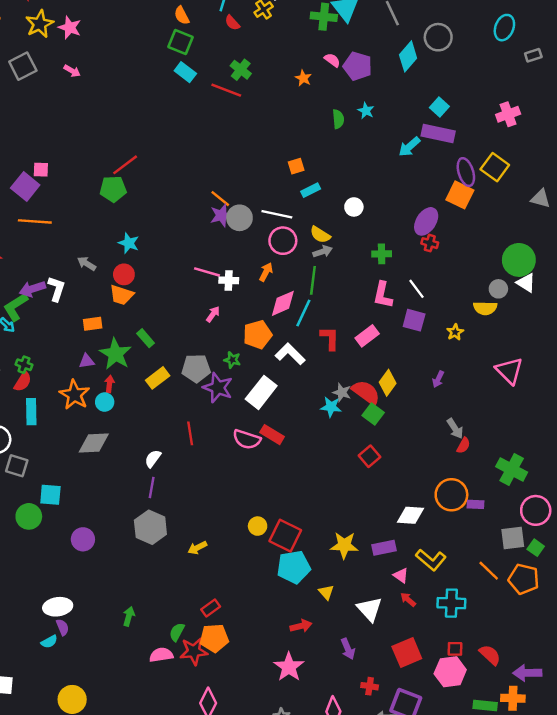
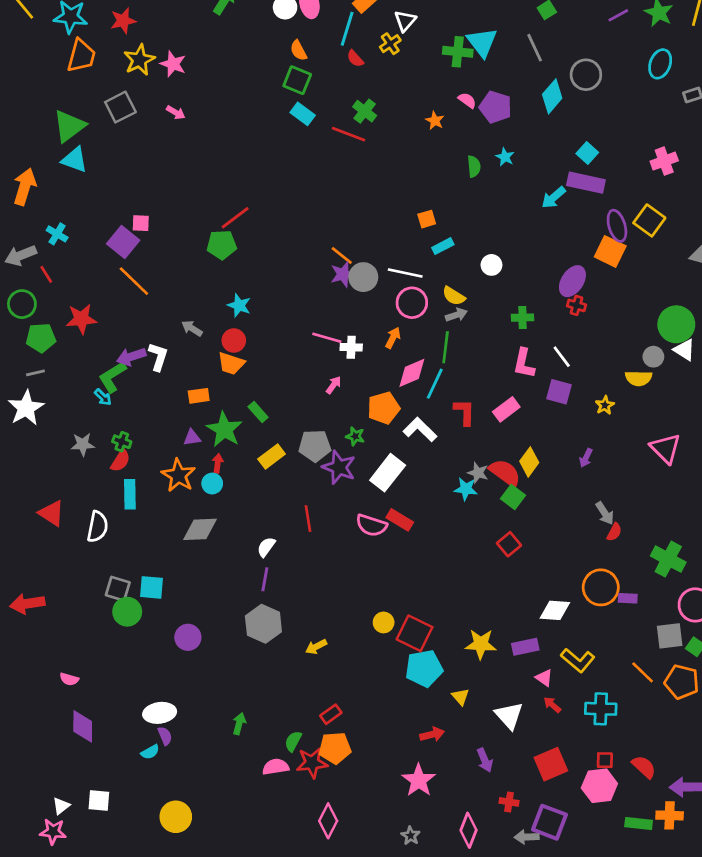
orange line: (35, 221) -> (134, 281), turned 40
gray square: (17, 466) -> (118, 589), moved

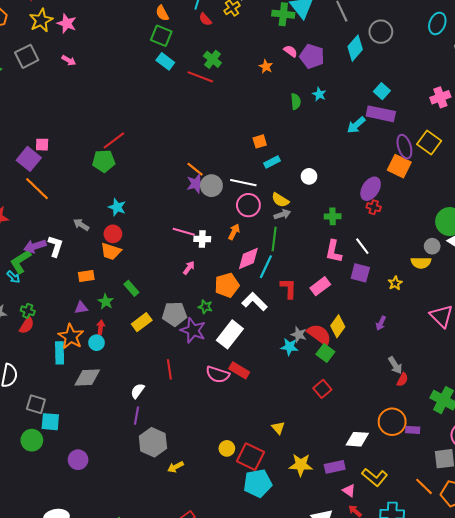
green star: (224, 430) -> (106, 302), size x0.6
cyan rectangle: (130, 494) -> (60, 353), moved
gray square: (118, 589) -> (36, 404), moved
gray hexagon: (263, 624) -> (153, 442), moved
yellow triangle: (460, 697) -> (278, 428), moved

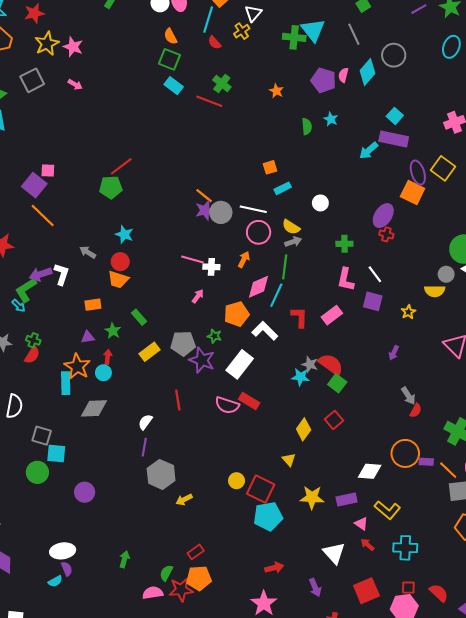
pink semicircle: (291, 51) -> (343, 75), moved, turned -112
yellow diamond: (338, 326) -> (304, 429), moved
orange line: (424, 486) -> (448, 470), moved

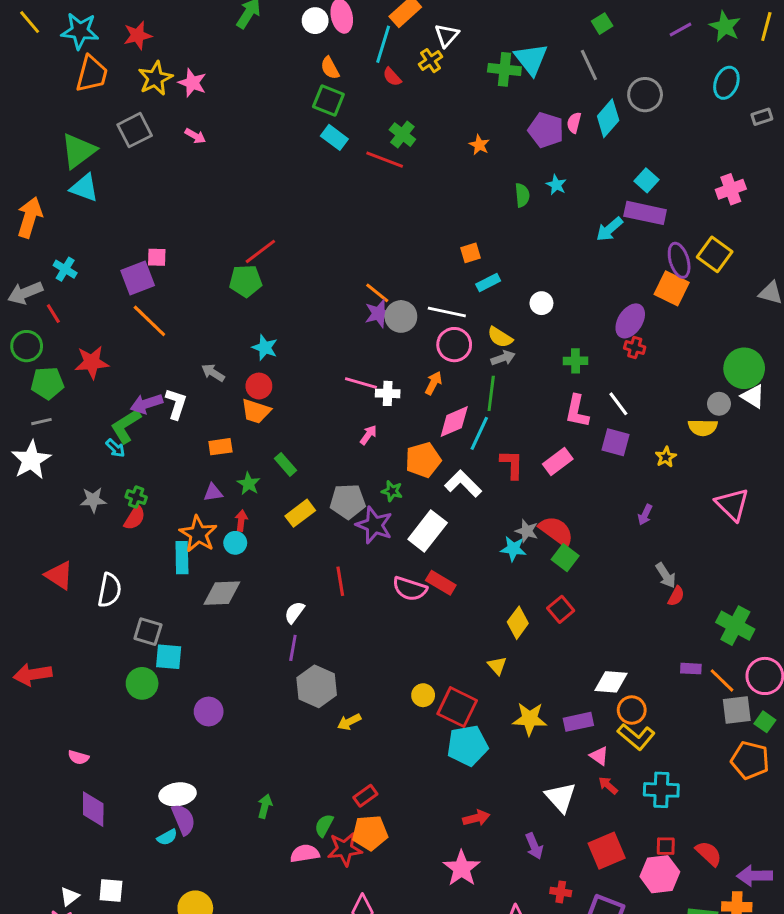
purple square: (34, 185) -> (138, 278), turned 30
orange circle: (405, 453) -> (632, 710), moved, size x0.7
purple semicircle: (67, 569) -> (183, 819), size x1.5

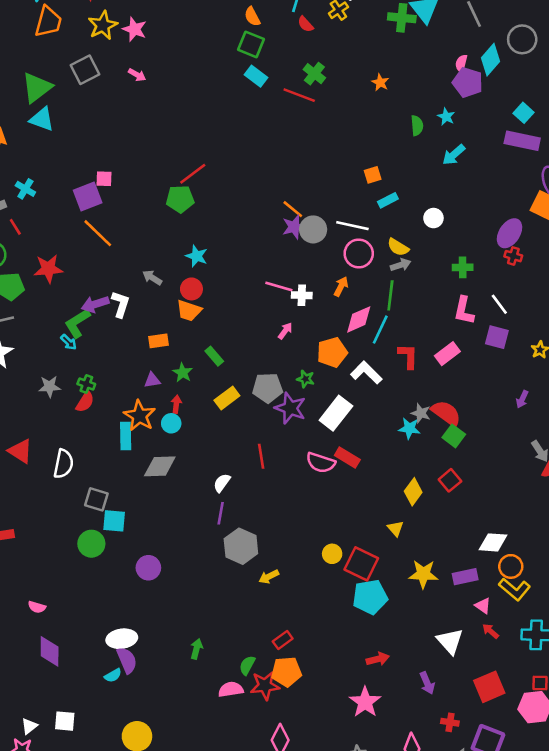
purple pentagon: (546, 130) -> (468, 82), moved
cyan arrow: (610, 229) -> (454, 155), moved

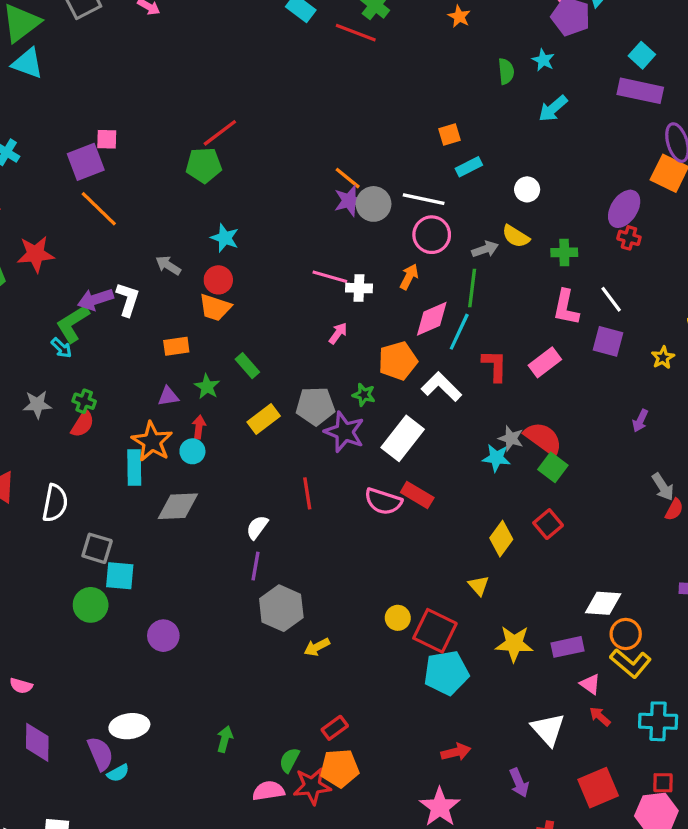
yellow semicircle: (398, 247) -> (516, 236), moved
purple semicircle: (127, 660) -> (100, 754), moved

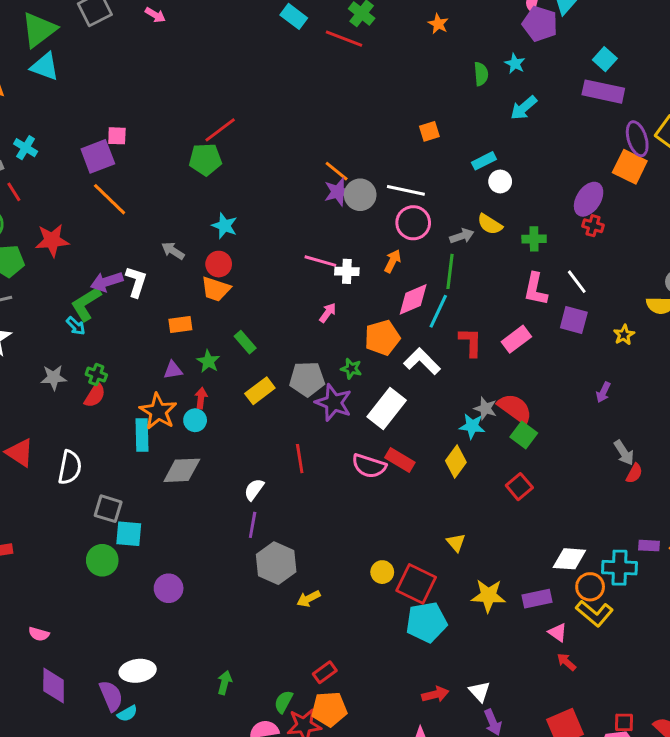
cyan rectangle: (469, 167) -> (484, 161), moved
yellow diamond: (501, 539) -> (456, 462), moved
cyan cross: (658, 721) -> (620, 568), moved
white triangle: (548, 729) -> (480, 691), moved, size x0.7

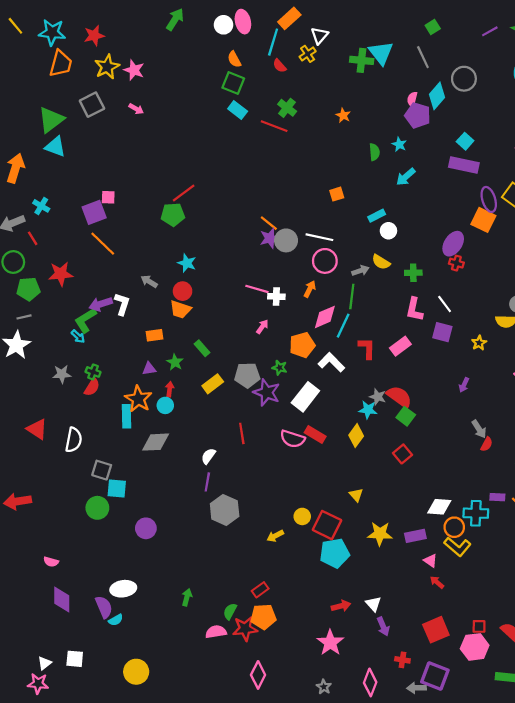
yellow arrow: (309, 599) -> (275, 536), moved

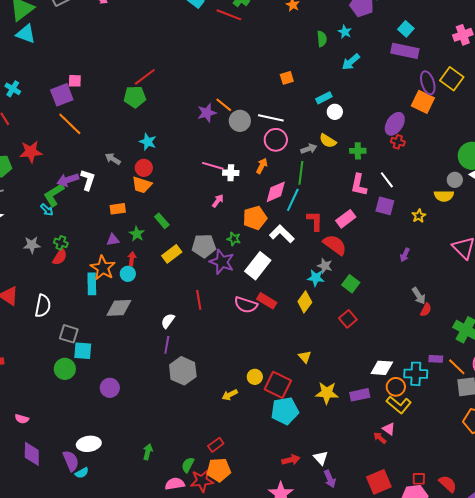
purple star: (270, 238) -> (207, 113), moved
red semicircle: (399, 397) -> (335, 245), moved
pink triangle: (431, 561) -> (389, 429), moved

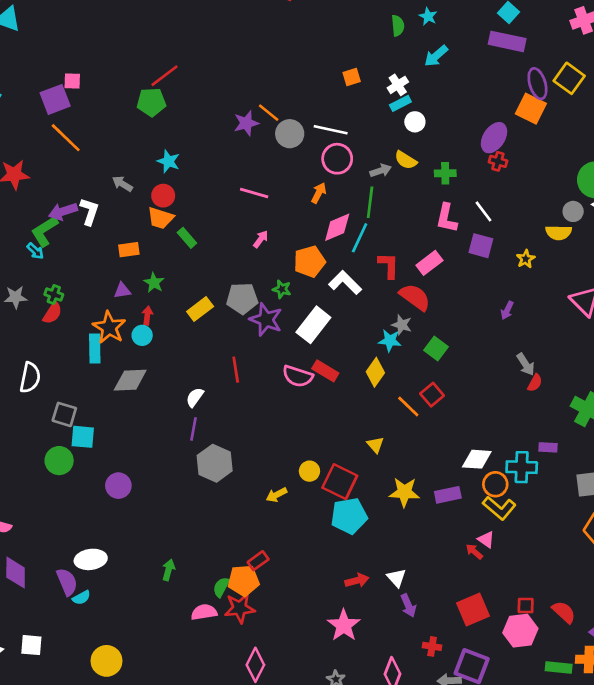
white cross: (231, 173) -> (398, 85), moved, turned -35
green rectangle: (162, 221) -> (187, 238), moved
orange line: (457, 367) -> (408, 407), moved
orange pentagon: (219, 470) -> (244, 580), moved

